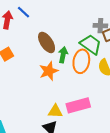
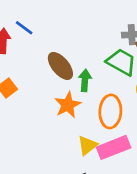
orange ellipse: (81, 61) -> (110, 111), moved
yellow triangle: (55, 111) -> (87, 145), moved, turned -35

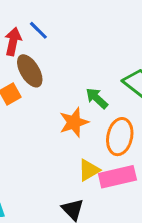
brown ellipse: (60, 66) -> (30, 71), moved
green arrow: (85, 80) -> (97, 98), turned -60

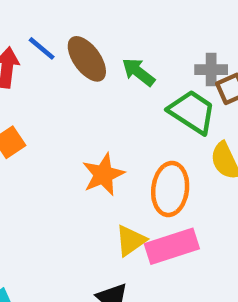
brown ellipse: (30, 71) -> (87, 59), moved
green arrow: (97, 98) -> (138, 72), moved

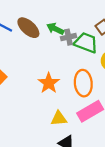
gray cross: (211, 70) -> (69, 37), moved
yellow triangle: (131, 241) -> (59, 118), moved, turned 42

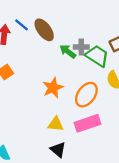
green arrow: (55, 29) -> (68, 51), moved
orange ellipse: (83, 83) -> (86, 95), turned 30

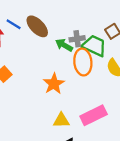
orange ellipse: (86, 95) -> (83, 62), moved, turned -35

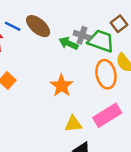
gray cross: (77, 39) -> (82, 35), turned 32
orange ellipse: (83, 62) -> (106, 74), moved

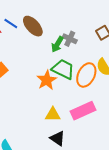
green trapezoid: (101, 41) -> (63, 69), moved
green arrow: (69, 43) -> (57, 44), turned -91
orange ellipse: (106, 74) -> (86, 75), turned 30

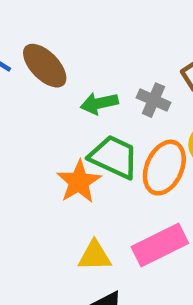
gray cross: (70, 39) -> (154, 100), moved
green arrow: (57, 44) -> (99, 103), turned 49

